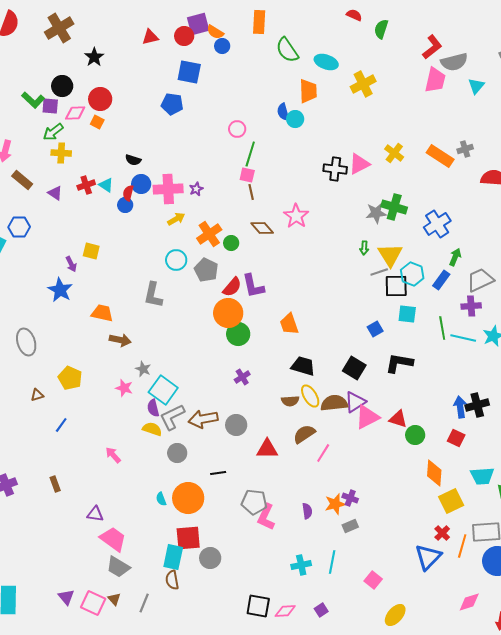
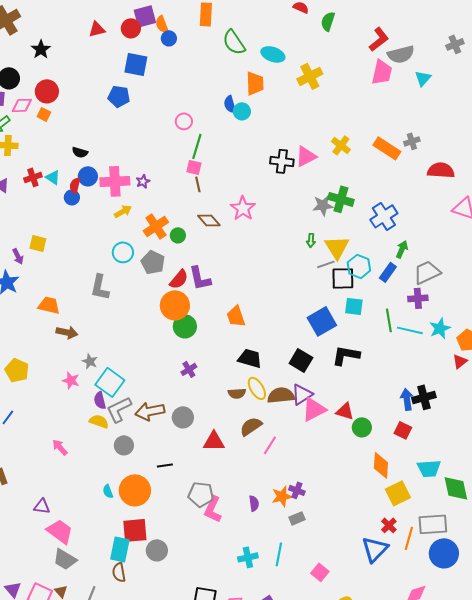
orange semicircle: (215, 32) -> (162, 24), turned 36
blue square: (375, 329) -> (322, 321), size x1.8

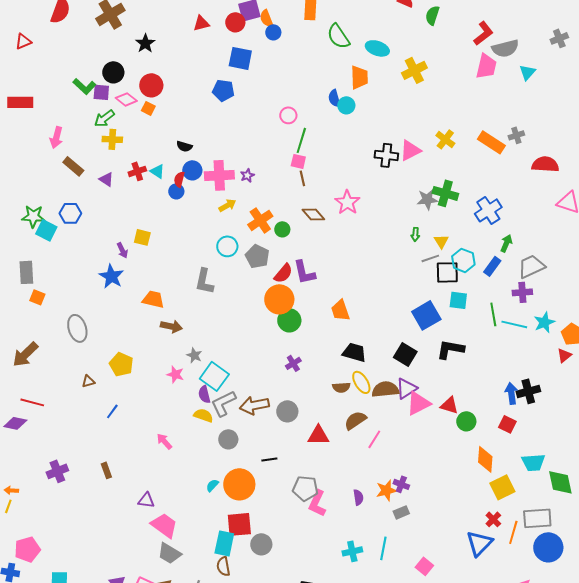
pink diamond: (22, 105) -> (126, 99), turned 40
yellow triangle: (337, 247) -> (441, 241), size x0.6
cyan semicircle: (108, 491) -> (212, 485), turned 64

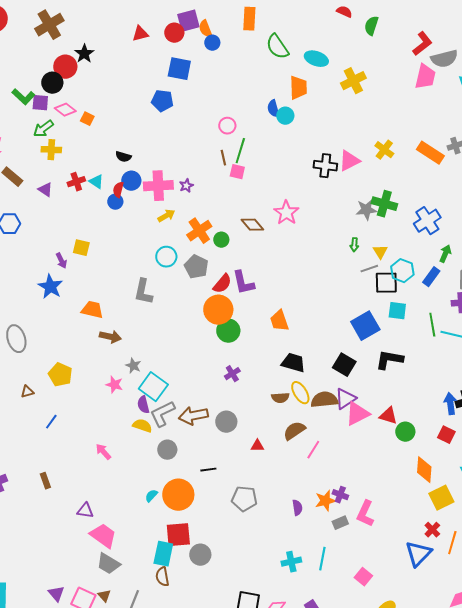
red circle: (151, 85) -> (65, 67), moved
brown line: (302, 178) -> (223, 158), moved
red triangle: (318, 435) -> (257, 446), size x0.6
pink L-shape: (317, 503) -> (365, 514), moved

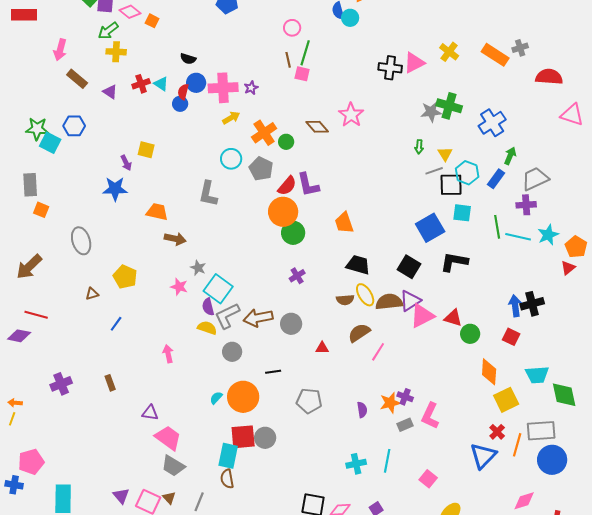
blue star: (50, 287) -> (115, 189), turned -30
pink arrow: (103, 452) -> (168, 354), turned 30
gray circle: (200, 555) -> (265, 438), moved

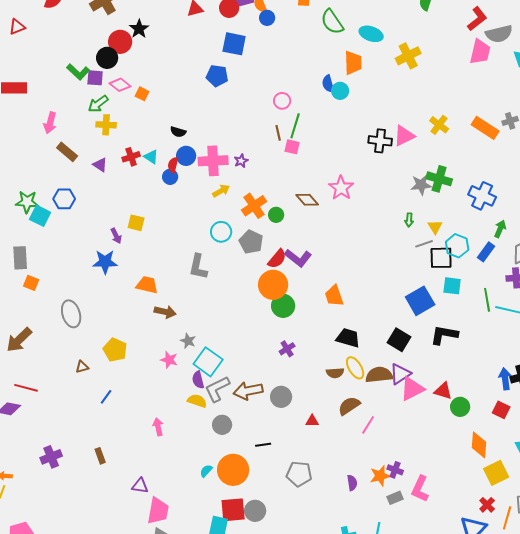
blue cross: (492, 123) -> (482, 196), turned -32
purple L-shape: (308, 185) -> (298, 258), turned -40
pink trapezoid: (168, 438) -> (158, 511), turned 64

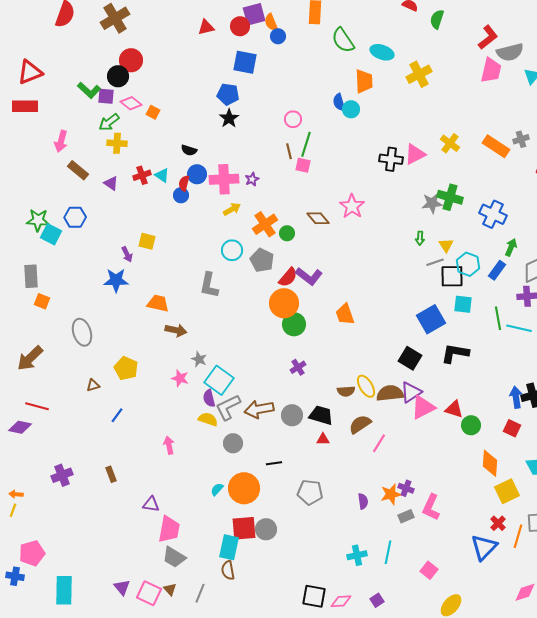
red triangle: (17, 27) -> (30, 72), moved, size x1.5
black star: (139, 29) -> (229, 118), moved
black trapezoid: (348, 338) -> (321, 415), moved

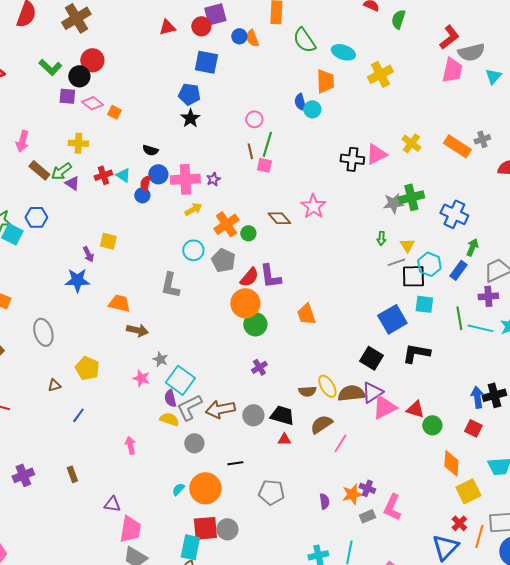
orange semicircle: (271, 22) -> (252, 38), moved
green L-shape: (89, 90) -> (50, 67), moved
green arrow: (109, 122) -> (61, 171), moved
green cross: (450, 197) -> (411, 197), turned -30
purple L-shape: (309, 276) -> (270, 276), turned 44

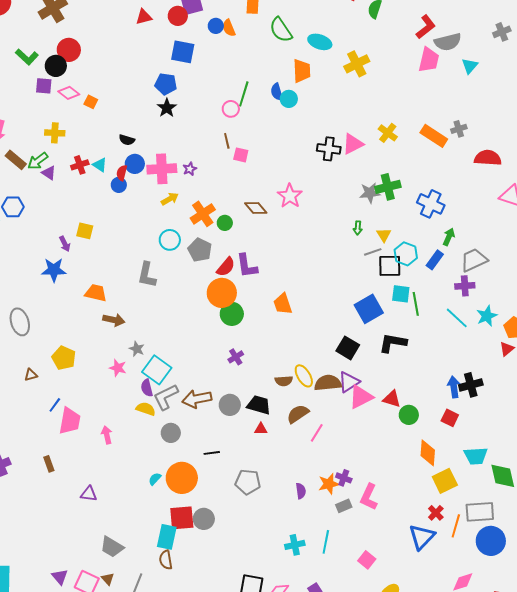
green line: (267, 144) -> (244, 94), moved
green line: (459, 318) -> (416, 304), moved
cyan line: (480, 328) -> (457, 318), turned 30
pink trapezoid: (130, 529) -> (70, 421), moved

